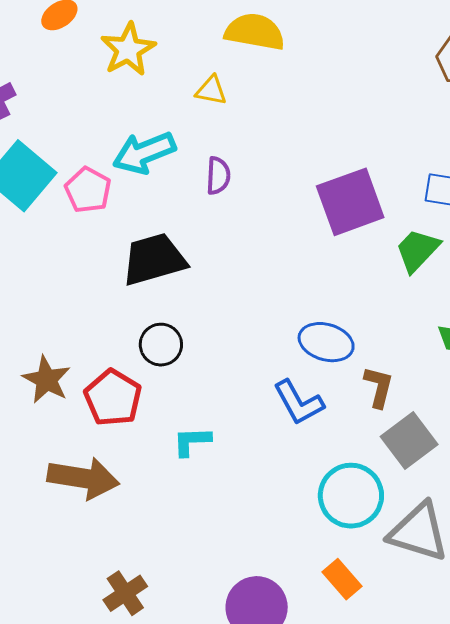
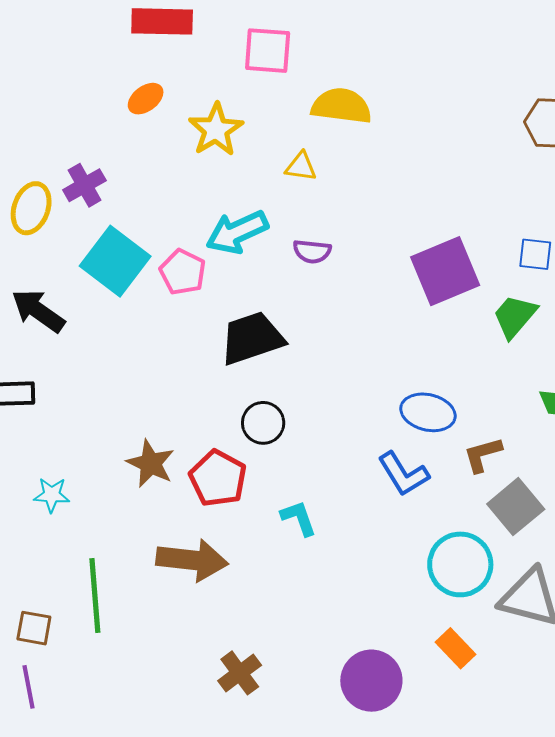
purple semicircle: (218, 176) -> (312, 251), turned 96
brown L-shape: (379, 387) -> (483, 455), turned -117
cyan L-shape: (192, 441) -> (299, 518), turned 75

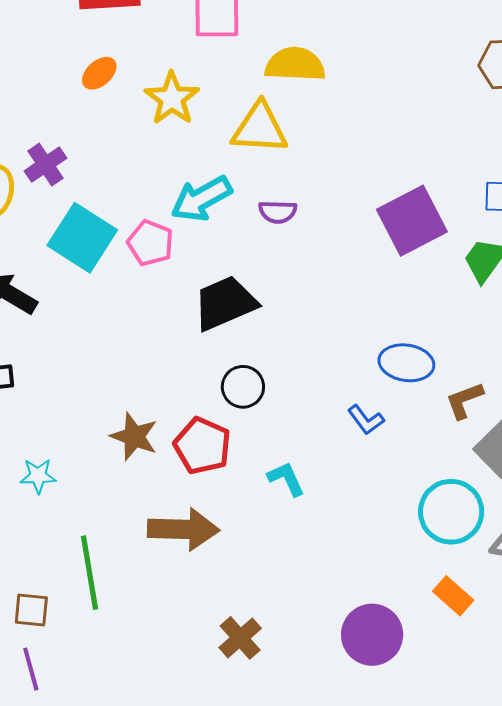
yellow triangle: (301, 167) -> (260, 128), size x1.8
blue L-shape: (403, 474) -> (366, 420), moved, size x0.7

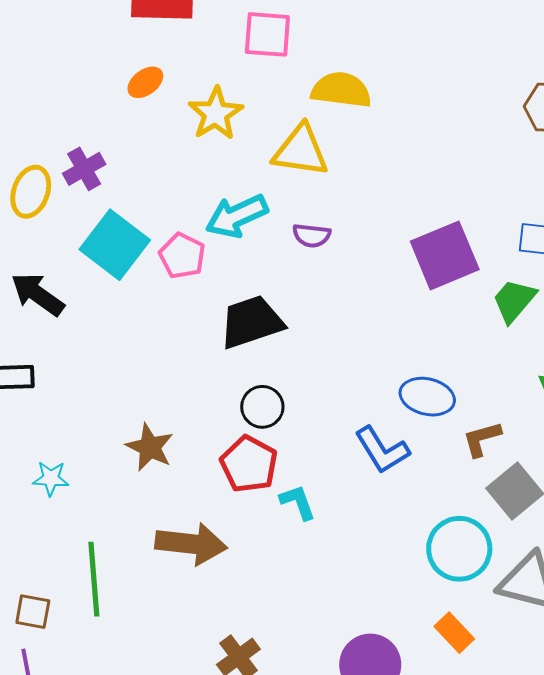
blue L-shape: (366, 420) -> (382, 450), size x1.5
red pentagon: (202, 446) -> (249, 464), moved

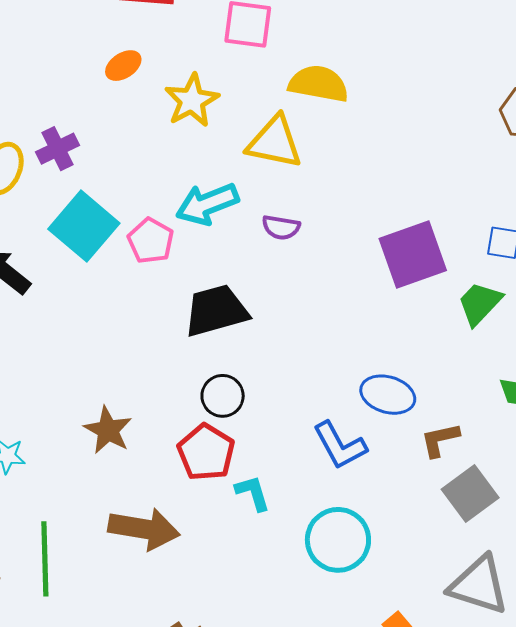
cyan circle: (459, 549) -> (338, 540), moved

